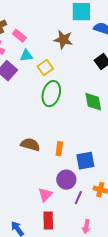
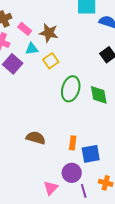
brown star: (63, 40) -> (49, 33), moved
green ellipse: (51, 94) -> (71, 89), moved
orange rectangle: (59, 149) -> (73, 143), moved
purple line: (78, 198) -> (84, 191), turned -40

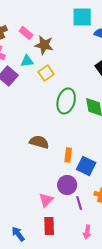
pink rectangle: (25, 29) -> (26, 33), moved
brown semicircle: (36, 138) -> (39, 142), moved
blue square: (91, 154) -> (86, 166), turned 36

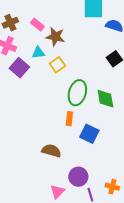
brown semicircle: (39, 142) -> (51, 151), moved
orange rectangle: (68, 155) -> (69, 119), moved
blue square: (86, 166) -> (89, 134), moved

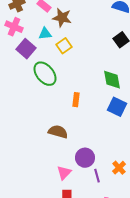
green ellipse: (77, 93) -> (45, 74), moved, turned -55
blue square: (89, 134) -> (117, 107), moved
orange cross: (112, 187) -> (119, 168), turned 32

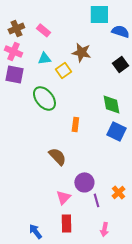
brown star: (62, 18) -> (81, 52), moved
purple square: (26, 49) -> (14, 74), moved, turned -30
brown semicircle: (58, 132) -> (57, 156), turned 30

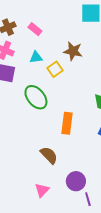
orange rectangle: (75, 124) -> (67, 123), size x1.5
pink triangle: (63, 197) -> (42, 190), moved

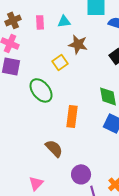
pink rectangle: (35, 29) -> (40, 22), turned 48
cyan triangle: (36, 57) -> (64, 21), moved
pink triangle: (42, 190) -> (36, 183), moved

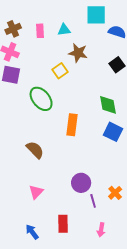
brown semicircle: (54, 148) -> (35, 150), moved

